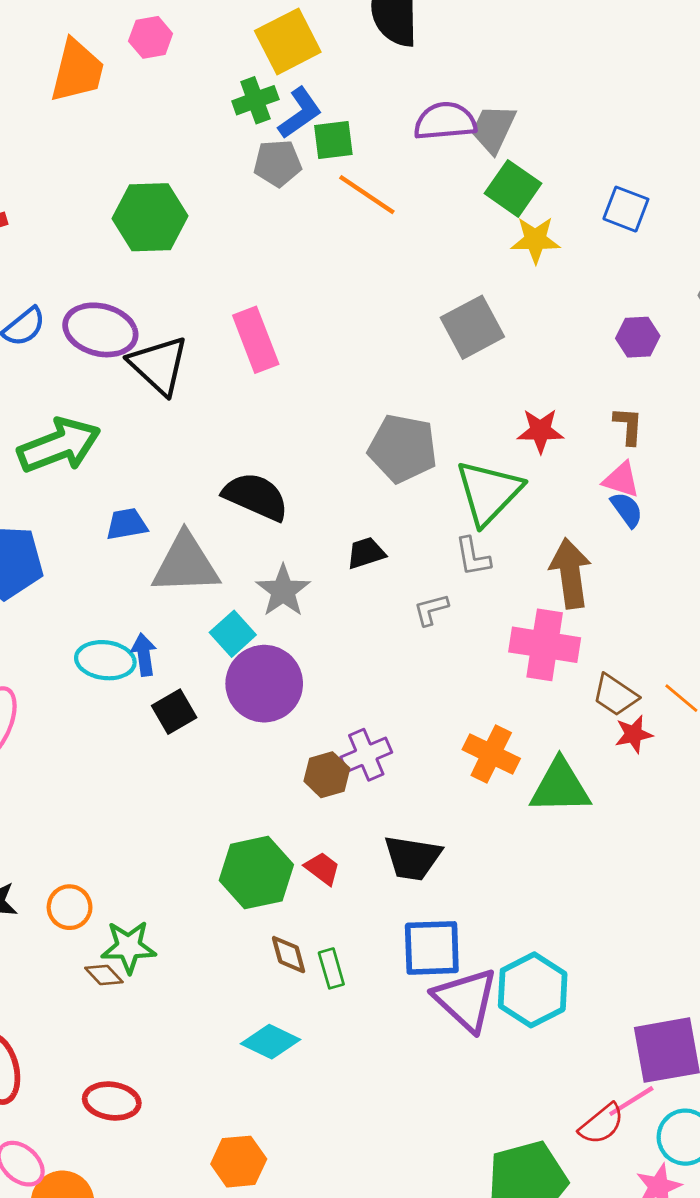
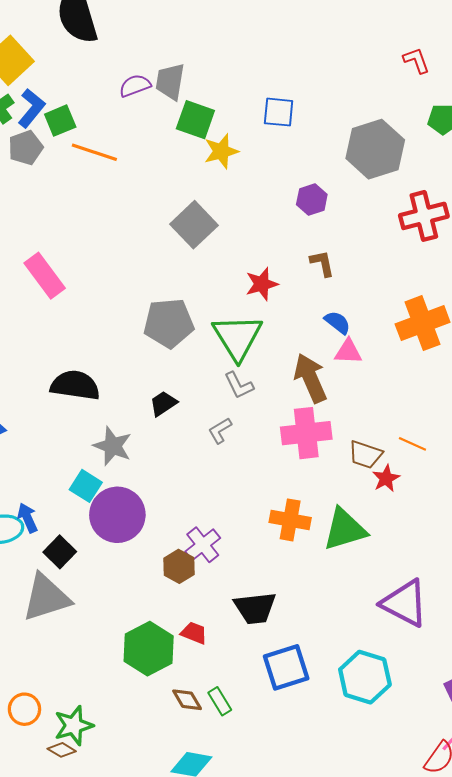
purple semicircle: (445, 121) -> (135, 86), size x0.7
pink triangle: (621, 480) -> (348, 352), moved
gray triangle: (186, 564) -> (46, 598), moved
purple triangle: (466, 1000) -> (405, 603), moved

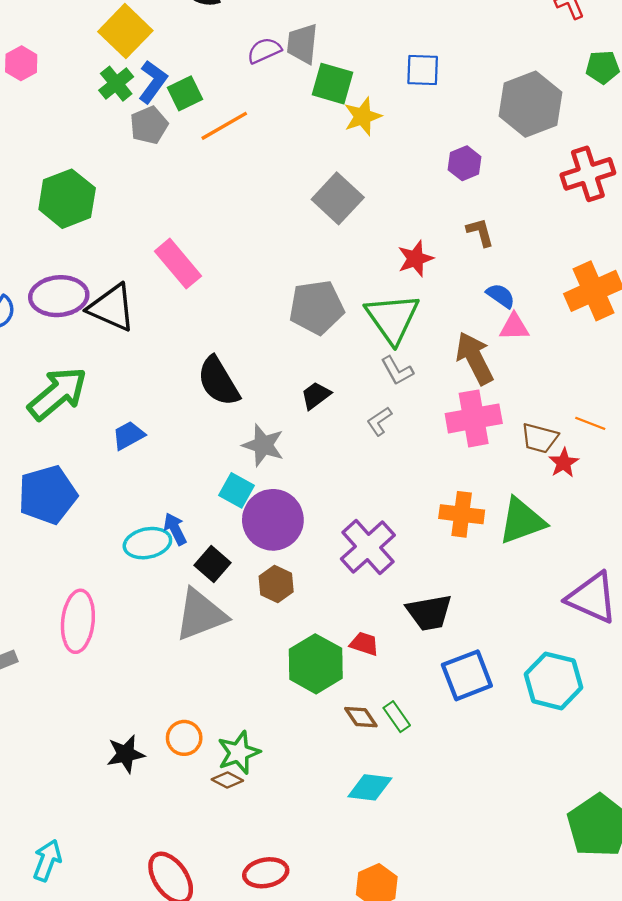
orange line: (94, 152) -> (224, 126), turned -45
black semicircle: (75, 385) -> (218, 381), turned -126
purple cross: (203, 545) -> (368, 547), size x1.4
brown hexagon: (179, 566) -> (276, 584), moved

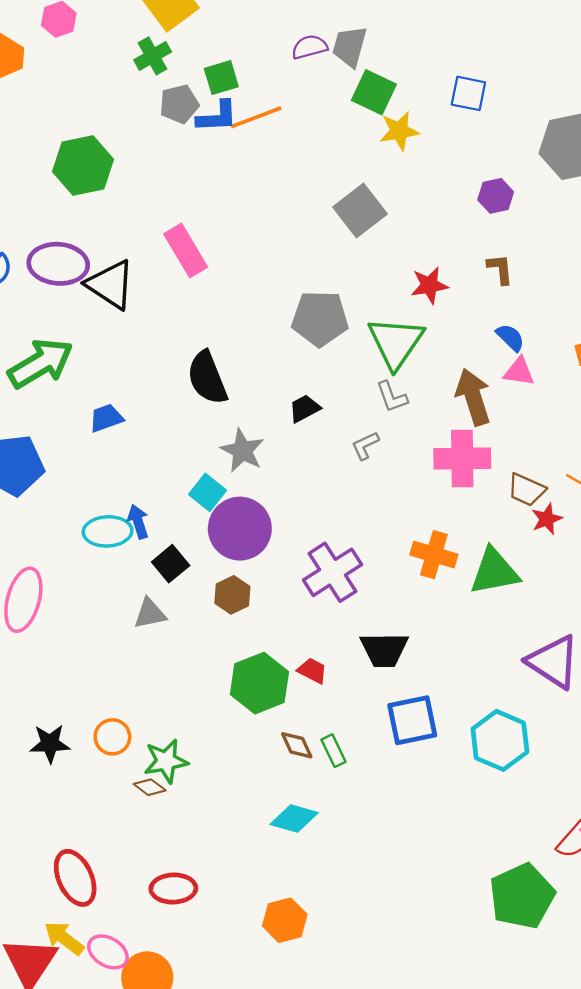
blue L-shape: (153, 82) -> (217, 117), moved, turned 42
gray triangle: (201, 615) -> (150, 614), size x0.6

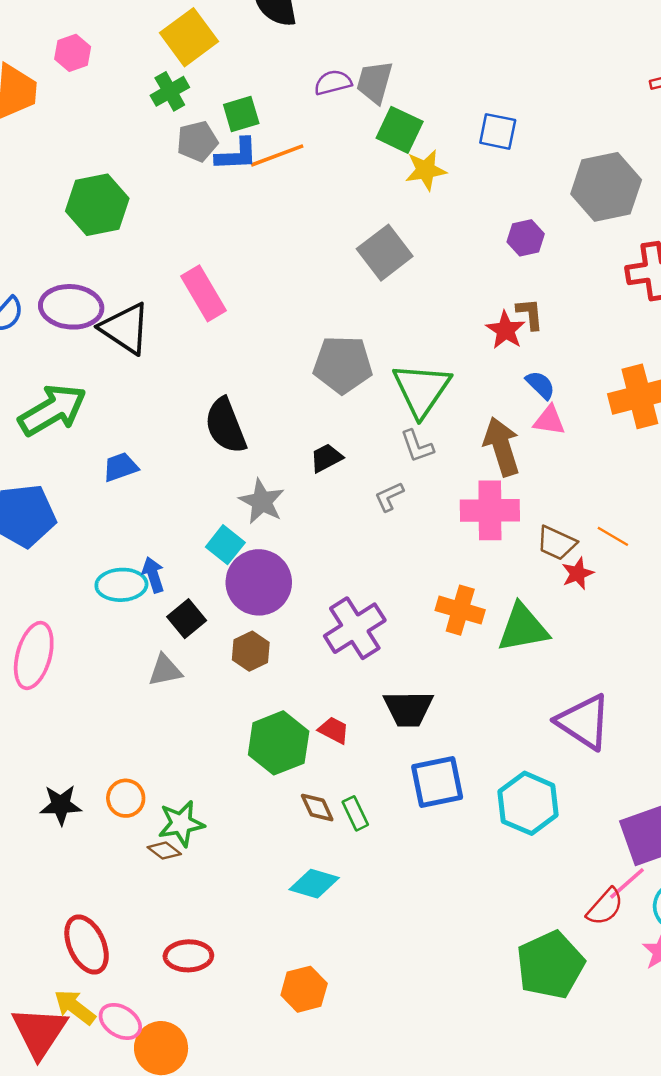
red star: (429, 285) -> (506, 330), moved, turned -30

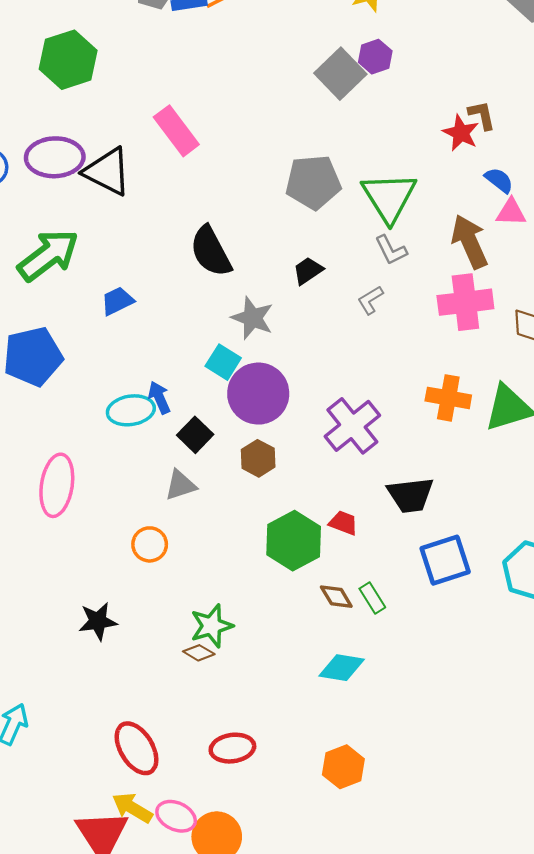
purple hexagon: (526, 238) -> (375, 57), moved
orange circle: (126, 798) -> (150, 544), moved

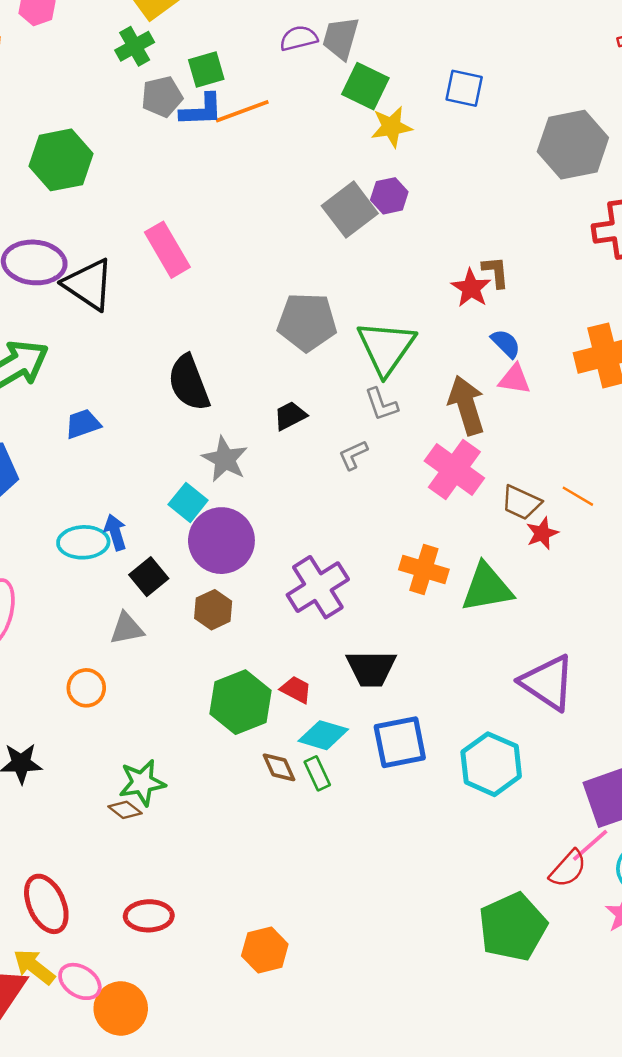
pink cross: (465, 302) -> (454, 469), turned 36
cyan diamond: (342, 668) -> (323, 735), moved

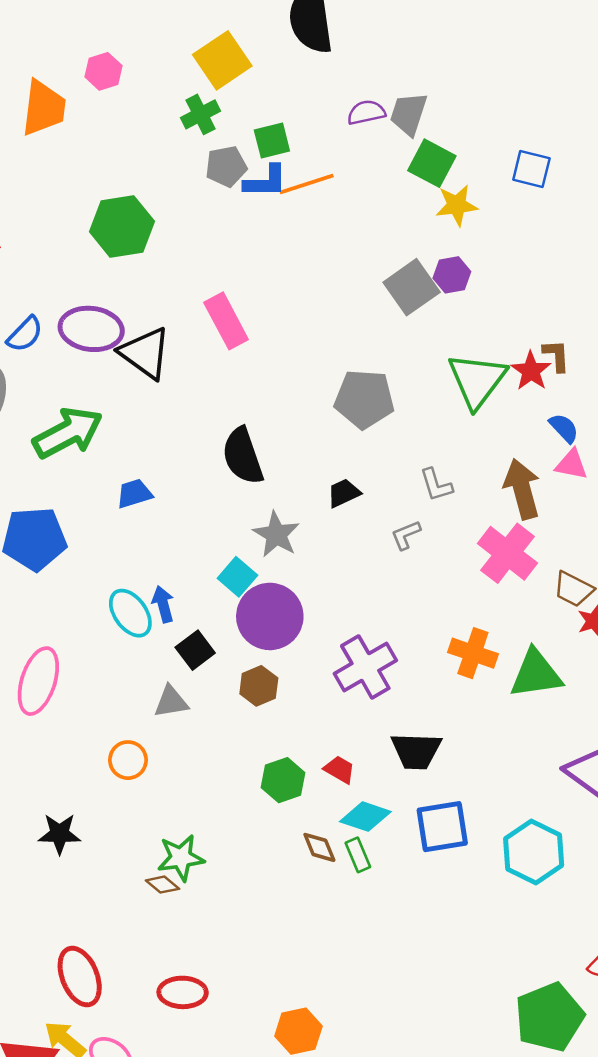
green triangle: (386, 348) -> (477, 380), moved
cyan ellipse: (83, 542) -> (130, 613), turned 54
green hexagon: (241, 702) -> (283, 780), size x0.7

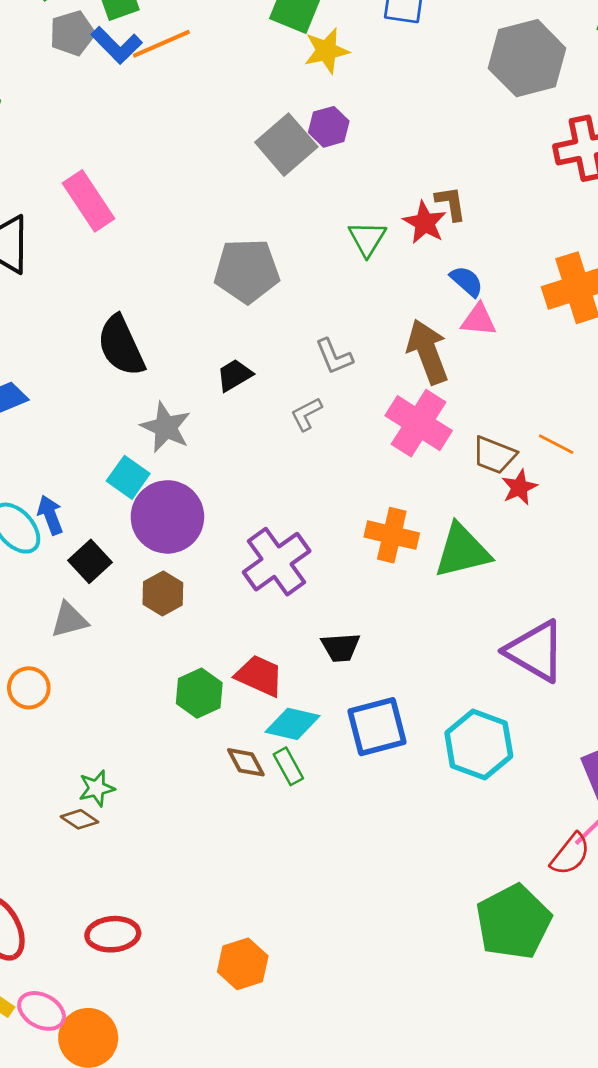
blue L-shape: (266, 181) -> (117, 45), turned 51
green triangle: (477, 380) -> (367, 239), size x0.6
black trapezoid: (416, 751) -> (341, 647), size x0.7
red trapezoid: (340, 770) -> (259, 676), size x1.4
green star: (181, 858) -> (97, 788), size x0.7

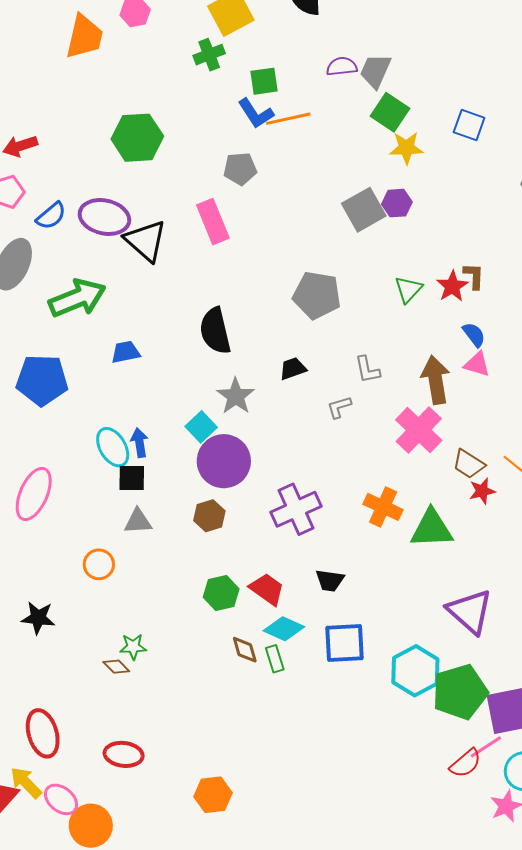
gray pentagon: (72, 33) -> (240, 169), moved
black square: (90, 561) -> (132, 478), moved, turned 32
green pentagon: (513, 922) -> (460, 692), moved

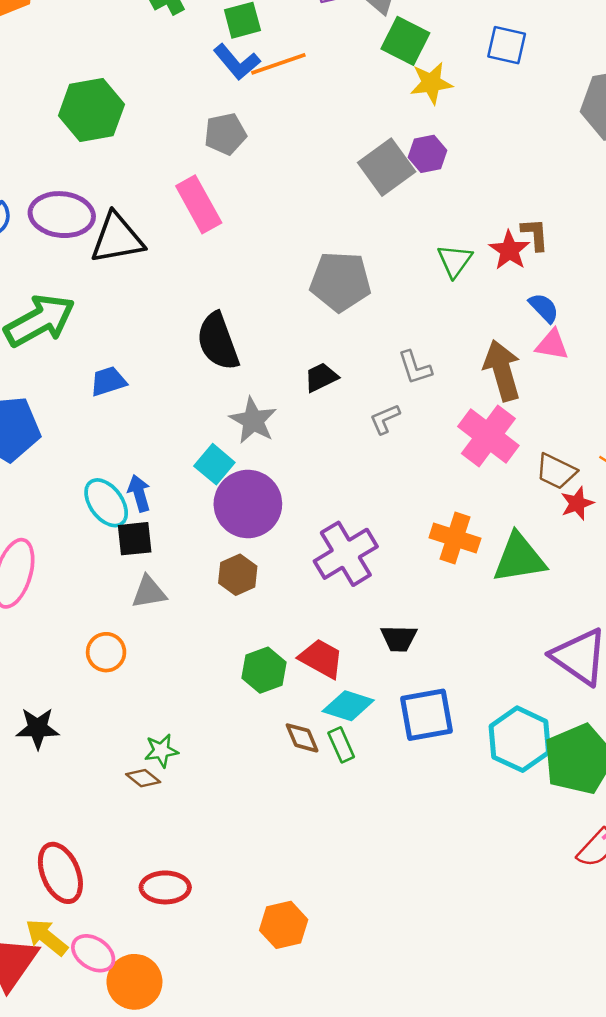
black triangle: (146, 241) -> (117, 238), turned -45

